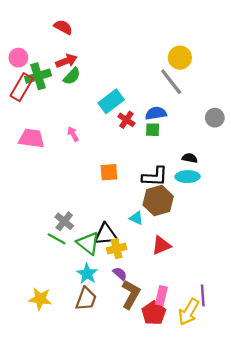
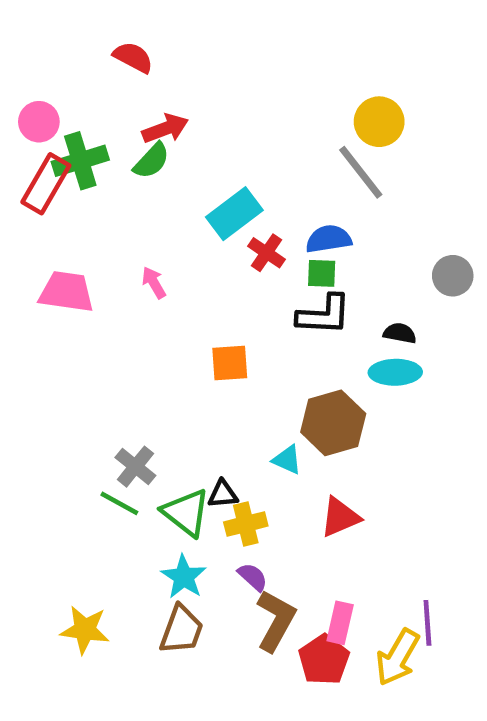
red arrow: (66, 61) -> (165, 129), moved
gray circle: (215, 118) -> (453, 276), moved
black L-shape: (155, 177) -> (324, 315), moved
black triangle: (106, 234) -> (223, 494), size x0.6

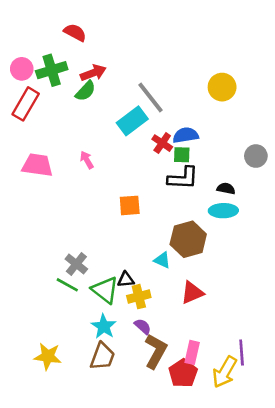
yellow circle: (379, 122) -> (222, 87), moved
green cross: (80, 161) -> (52, 70), moved
gray line: (361, 172) -> (151, 97), moved
red cross: (266, 253) -> (162, 143), moved

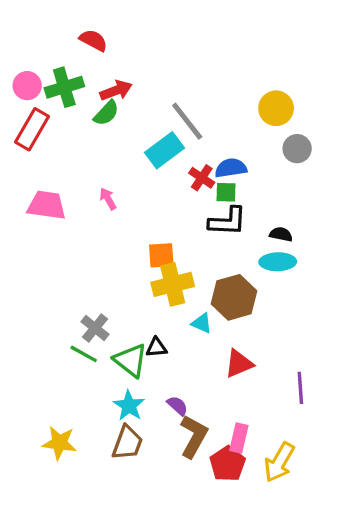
gray circle: (256, 156) -> (297, 149), moved
yellow cross: (139, 297) -> (173, 284), moved, size x1.4
purple line: (242, 352) -> (300, 388), moved

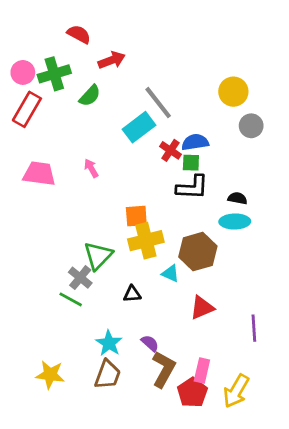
red arrow: (116, 90) -> (112, 60), moved
green triangle: (131, 360) -> (98, 256), moved, turned 36

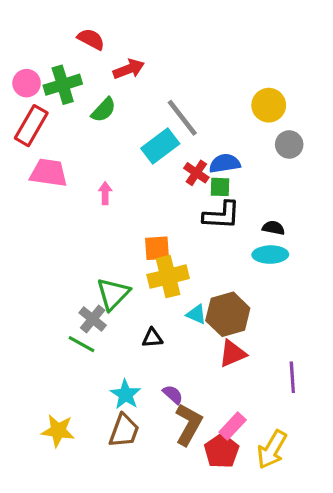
pink arrow: (91, 168) -> (105, 193), turned 30
pink trapezoid: (39, 174) -> (49, 173), moved
brown hexagon: (198, 252) -> (228, 314), moved
pink rectangle: (202, 371) -> (233, 426), turned 30

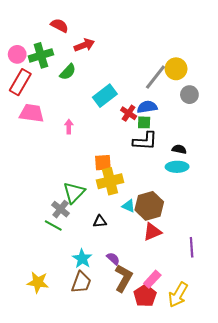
gray line: (182, 118) -> (155, 77), moved, turned 76

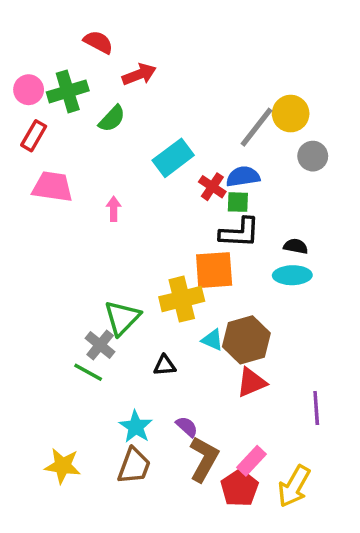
red rectangle: (20, 82) -> (34, 136), size x0.7
orange square: (103, 163) -> (214, 270), moved, size x1.4

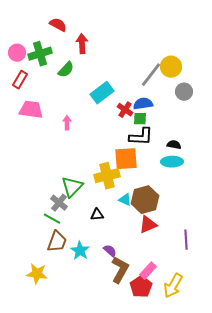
red arrow: (139, 74) -> (82, 44), turned -72
brown trapezoid: (134, 466) -> (57, 242), moved

